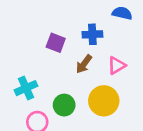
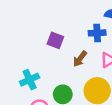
blue cross: (92, 34) -> (97, 33), moved

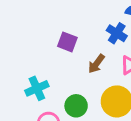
blue cross: (97, 33) -> (117, 33), turned 35

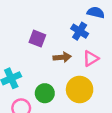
brown arrow: (96, 64) -> (62, 57), turned -133

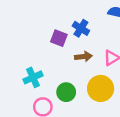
blue cross: (80, 31) -> (81, 28), moved

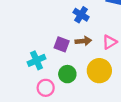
purple square: (59, 38) -> (62, 44), moved

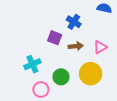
purple square: (62, 44) -> (55, 38), moved

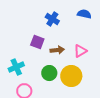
blue cross: (74, 22) -> (52, 19), moved
green circle: (61, 77) -> (49, 73), moved

